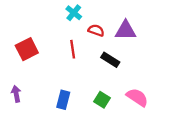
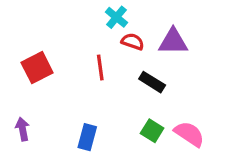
cyan cross: (74, 13) -> (116, 17), moved
green square: (102, 100) -> (152, 131), moved

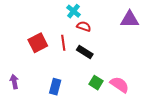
purple triangle: (173, 42) -> (130, 19), moved
red square: (37, 68) -> (38, 43), moved
black rectangle: (152, 82) -> (85, 52), moved

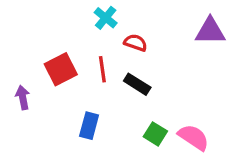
cyan cross: (74, 11) -> (106, 18), moved
purple arrow: (14, 82) -> (23, 97), moved
blue rectangle: (55, 87) -> (89, 126), moved

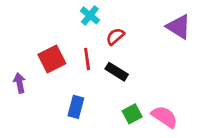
purple triangle: (210, 31) -> (179, 27), turned 32
red semicircle: (136, 43) -> (115, 37), turned -60
green square: (155, 134) -> (132, 114), turned 30

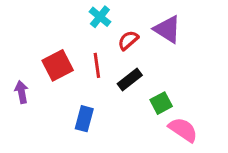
purple triangle: (179, 27) -> (167, 29), moved
black rectangle: (117, 72) -> (130, 79), turned -70
green square: (132, 114) -> (161, 103), moved

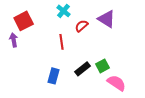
red square: (58, 65) -> (24, 21), moved
black rectangle: (130, 79) -> (83, 69), moved
purple arrow: (22, 92) -> (14, 40), moved

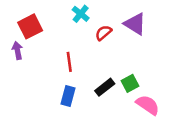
red line: (62, 42) -> (69, 62), moved

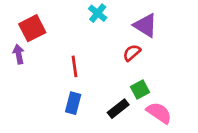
cyan cross: (81, 14) -> (98, 13), moved
red semicircle: (103, 33) -> (132, 53), moved
black rectangle: (105, 87) -> (118, 109), moved

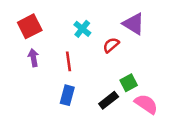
cyan cross: (98, 13) -> (82, 29), moved
red semicircle: (132, 53) -> (111, 45), moved
purple arrow: (19, 54) -> (33, 58), moved

